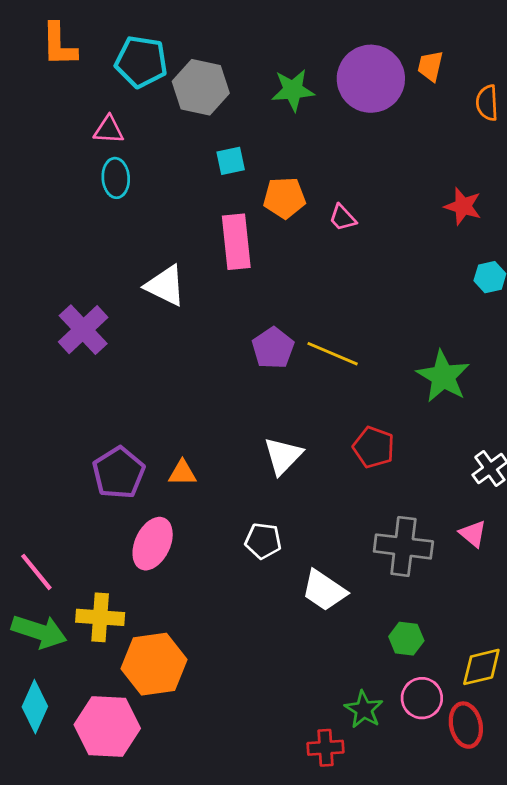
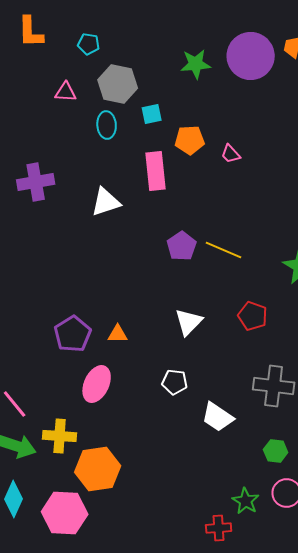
cyan pentagon: (141, 62) -> (89, 44), size x0.6
gray hexagon: (201, 87) -> (118, 84), moved
cyan ellipse: (116, 178) -> (107, 125), moved
white triangle: (165, 286) -> (106, 202), turned -44
purple cross: (83, 330) -> (36, 182), moved, turned 33

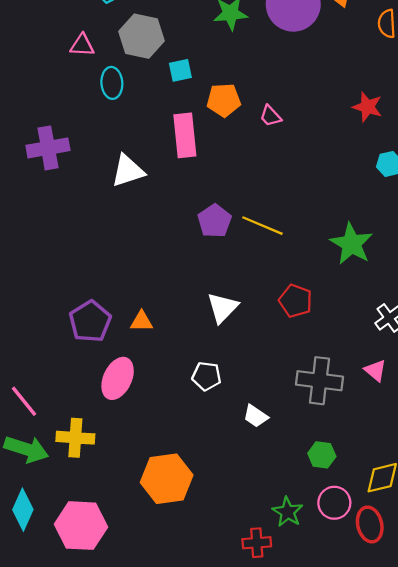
cyan ellipse: (107, 125) -> (112, 83), moved
white trapezoid: (218, 417) -> (256, 416), size x0.7
orange hexagon: (98, 469) -> (167, 479), moved

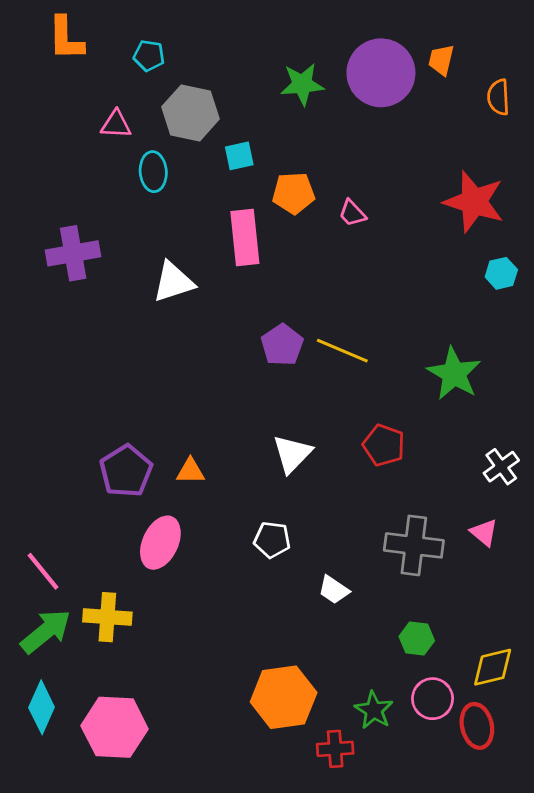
red star: (367, 107) -> (474, 202), size x1.6
green arrow: (26, 449) -> (46, 631), turned -57
orange hexagon: (167, 479) -> (284, 697), moved

